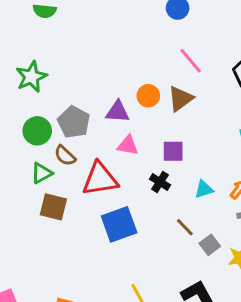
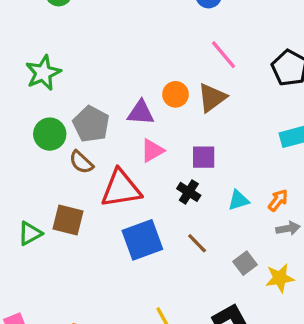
pink triangle: (128, 145) -> (152, 151), turned -40
green triangle: (42, 173) -> (30, 233), moved
brown line: (185, 227) -> (197, 243), moved

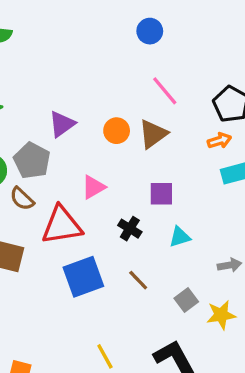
purple triangle: (141, 113) -> (62, 124), moved, turned -40
purple square: (204, 157) -> (161, 194), moved
orange arrow: (278, 200) -> (219, 141), moved, turned 35

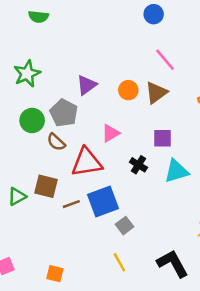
cyan triangle: (180, 237) -> (176, 171), size x1.5
brown line: (138, 280) -> (71, 204), moved, turned -66
gray square: (186, 300) -> (125, 226), moved

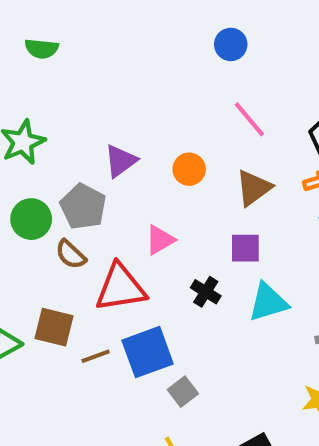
brown triangle: (156, 93) -> (254, 188), moved

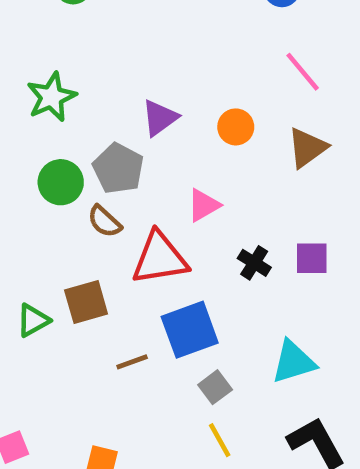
purple square: (245, 248) -> (312, 258), moved
cyan triangle: (268, 302) -> (293, 362), moved
brown square: (54, 327) -> (86, 302), turned -30
brown line: (96, 356) -> (132, 362), moved
gray square: (183, 392) -> (215, 387), moved

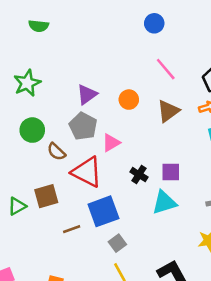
gray pentagon: (118, 168) -> (83, 126), moved
red triangle: (160, 258) -> (87, 172), turned 36
cyan triangle: (293, 362) -> (164, 202), moved

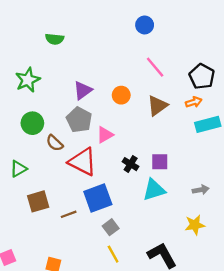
green semicircle: (39, 26) -> (55, 39), moved
brown square: (46, 196) -> (38, 201), moved
green triangle: (17, 206) -> (18, 169), moved

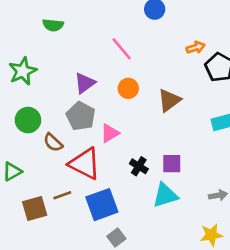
pink line: (155, 67) -> (122, 49), moved
orange arrow: (194, 102) -> (196, 47), moved
brown line: (69, 214) -> (62, 195), moved

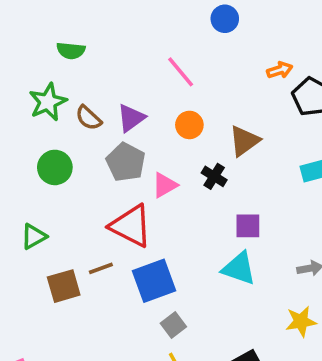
green semicircle: (53, 25) -> (71, 51), moved
brown semicircle: (53, 142) -> (88, 118), moved
black cross: (139, 166) -> (214, 176), moved
cyan triangle: (165, 195) -> (239, 268), turned 36

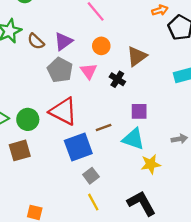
green circle: (55, 167) -> (28, 119), moved
pink triangle: (165, 185) -> (89, 71), moved, turned -36
brown line: (101, 268) -> (104, 127), moved
yellow star: (301, 321) -> (151, 164), moved

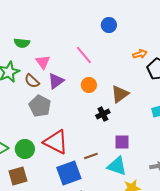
gray pentagon: (60, 70) -> (40, 106), moved
pink triangle: (89, 71) -> (43, 62), moved
black cross: (117, 79) -> (103, 114), turned 32

